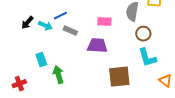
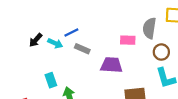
pink rectangle: (104, 22) -> (128, 40), moved

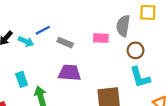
gray rectangle: (82, 49) -> (65, 43), moved
purple trapezoid: (112, 65) -> (70, 73), moved

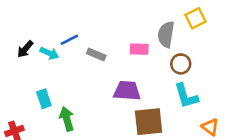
yellow square: (148, 12) -> (195, 18), turned -30
purple trapezoid: (70, 73) -> (127, 91), moved

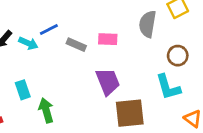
pink rectangle: (139, 49) -> (108, 39), moved
brown circle: (181, 64) -> (178, 56), moved
purple trapezoid: (127, 91) -> (108, 82), turned 64

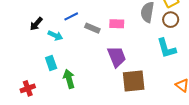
cyan arrow: (28, 43) -> (55, 35), moved
brown circle: (178, 56) -> (171, 20), moved
cyan L-shape: (168, 87) -> (166, 48), moved

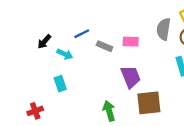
green arrow: (69, 79) -> (109, 111), moved

